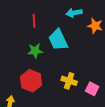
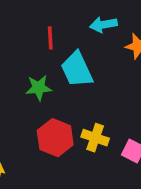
red line: (34, 21) -> (50, 38), moved
red hexagon: (31, 81) -> (55, 138), moved

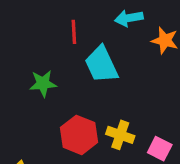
green star: (39, 88) -> (43, 83), moved

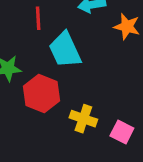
red hexagon: (79, 135) -> (42, 93), moved

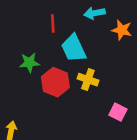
yellow cross: (83, 119) -> (88, 80), moved

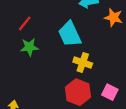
red line: (53, 24) -> (25, 23), moved, turned 42
red hexagon: (55, 82) -> (78, 92), moved

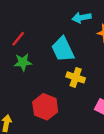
red hexagon: (78, 92) -> (45, 107), moved

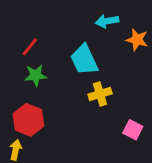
yellow cross: (76, 77) -> (100, 94), turned -36
red hexagon: (45, 107) -> (28, 120), moved

